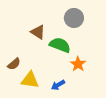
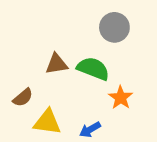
brown triangle: (38, 32) -> (56, 64), moved, turned -42

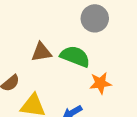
orange star: (121, 98) -> (100, 83), turned 30

